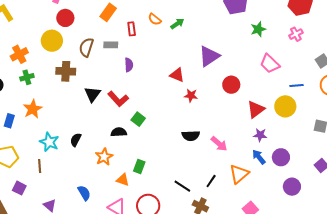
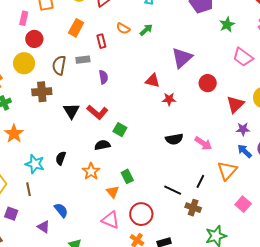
green rectangle: (139, 166) -> (127, 176), turned -40
orange triangle: (123, 180) -> (113, 192), turned 40
blue semicircle: (84, 193) -> (61, 210), moved

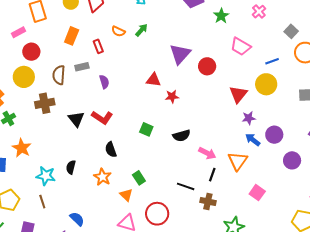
pink rectangle: (24, 18) -> (19, 32), turned 56
red circle: (208, 83) -> (207, 66), moved
green square: (120, 130) -> (146, 129), moved
pink arrow: (203, 143) -> (207, 153), moved
black semicircle: (102, 145) -> (111, 150), turned -91

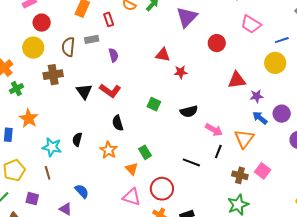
purple triangle: (180, 54) -> (187, 17), moved
red triangle: (238, 94) -> (237, 80), moved, turned 42
brown cross: (208, 202) -> (240, 175), moved

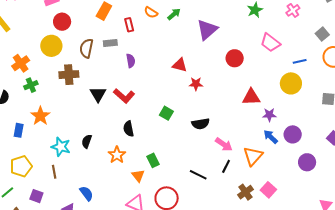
brown cross: (240, 175) -> (245, 192), turned 35

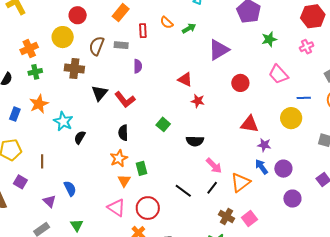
cyan star: (61, 147) -> (63, 121), moved
orange star: (117, 155) -> (119, 158), moved
brown cross: (245, 192) -> (226, 217), turned -35

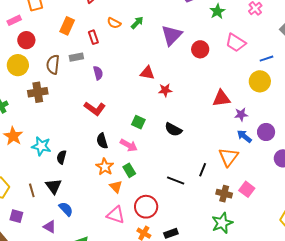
red circle: (240, 83) -> (200, 49), moved
black triangle: (100, 93) -> (53, 186), moved
black semicircle: (195, 141) -> (173, 130), turned 42
pink arrow: (214, 166) -> (129, 145), moved

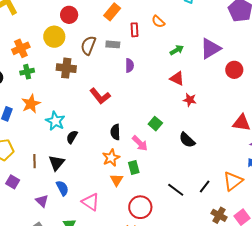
green arrow: (137, 23) -> (177, 50), moved
red L-shape: (95, 108) -> (100, 96), moved
pink triangle: (116, 215) -> (90, 202), moved

